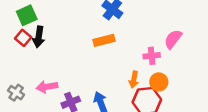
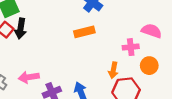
pink semicircle: (173, 39) -> (152, 31), turned 72
orange circle: (159, 82) -> (149, 66), moved

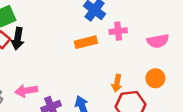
pink semicircle: (152, 31) -> (158, 41), turned 150
pink cross: (131, 47) -> (118, 31), moved

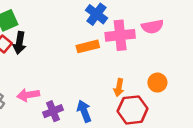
pink cross: (118, 31) -> (120, 35), size x1.6
pink semicircle: (158, 41) -> (152, 27), moved

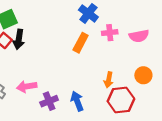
pink semicircle: (152, 27) -> (139, 36), moved
pink cross: (120, 35) -> (110, 33), size x0.6
orange rectangle: (88, 46) -> (81, 43), turned -48

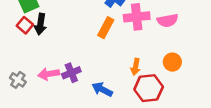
pink cross: (110, 33) -> (137, 17), size x1.5
purple cross: (49, 101) -> (71, 73), moved
blue arrow: (77, 101) -> (102, 89), turned -42

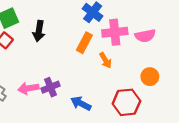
black arrow: (40, 24) -> (39, 31), moved
orange arrow: (136, 67) -> (105, 60), moved, turned -42

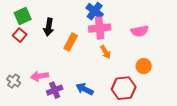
pink cross: (115, 32) -> (100, 28), moved
orange rectangle: (84, 43) -> (71, 42), moved
purple cross: (51, 87) -> (55, 90), moved

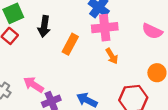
pink semicircle: (140, 31) -> (152, 31), turned 36
pink arrow: (40, 76) -> (33, 85), turned 42

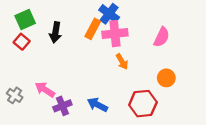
pink semicircle: (152, 31) -> (162, 37), turned -90
orange rectangle: (70, 44) -> (93, 29), moved

